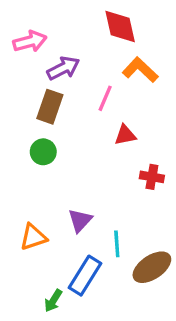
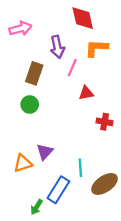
purple arrow: (63, 68) -> (57, 47), moved, turned 105
orange L-shape: (140, 70) -> (96, 48), turned -40
purple triangle: (80, 220) -> (45, 152), moved

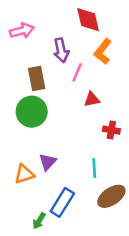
orange L-shape: (96, 48) -> (103, 52), turned -55
brown rectangle: (34, 73) -> (37, 79), turned -30
green circle: (30, 105) -> (32, 112), size x1.6
cyan line: (80, 168) -> (94, 168), moved

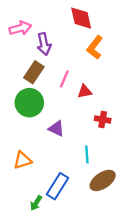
purple arrow: (61, 50) -> (44, 44), moved
pink line: (77, 72) -> (64, 79), moved
brown rectangle: (37, 79) -> (34, 72), turned 45
purple triangle: (48, 162) -> (56, 129), moved, turned -48

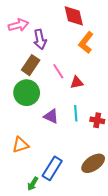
pink line: (64, 79) -> (58, 71), turned -56
red cross: (103, 120) -> (97, 120), moved
cyan line: (87, 155) -> (76, 113), moved

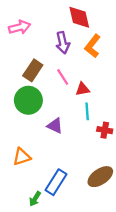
purple arrow: (40, 39) -> (63, 43), moved
cyan line: (76, 113) -> (87, 111), moved

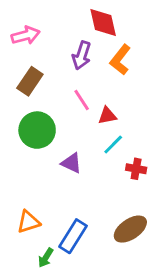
purple arrow: (63, 43) -> (82, 55), turned 30
brown rectangle: (33, 70) -> (30, 81), moved
cyan line: (87, 111) -> (113, 144), turned 49
orange triangle: (22, 157) -> (28, 222), moved

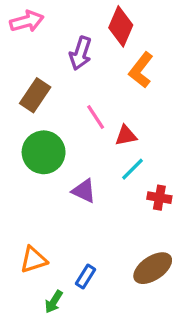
red diamond: (103, 22) -> (121, 26), turned 36
pink arrow: (26, 35) -> (27, 21), moved
purple arrow: (82, 55) -> (80, 53), moved
blue rectangle: (73, 236) -> (86, 277), size x0.6

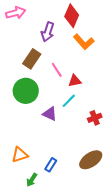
orange L-shape: (141, 70) -> (84, 42), turned -80
brown rectangle: (35, 95) -> (32, 59), moved
cyan line: (133, 169) -> (69, 101), moved
red cross: (159, 198) -> (95, 118), turned -32

